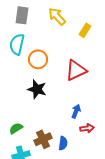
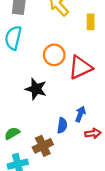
yellow rectangle: (85, 30) -> (91, 22), turned -32
orange circle: (38, 59) -> (54, 55), moved
blue semicircle: (63, 143) -> (62, 125), moved

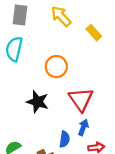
yellow rectangle: (91, 22) -> (94, 33), turned -42
red triangle: (80, 67) -> (81, 99), moved, turned -40

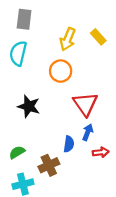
yellow arrow: (61, 16) -> (68, 39), moved, turned -115
black star: (38, 102) -> (29, 106), moved

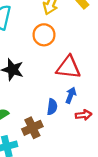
red triangle: (85, 104) -> (68, 67), turned -48

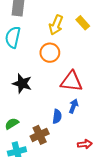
red arrow: (83, 115) -> (85, 144), moved

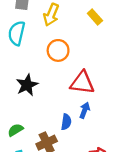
yellow arrow: (56, 25) -> (51, 15), moved
black star: (22, 84) -> (27, 85), turned 30

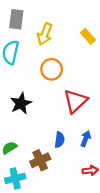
red triangle: (82, 83) -> (75, 101), turned -50
blue arrow: (85, 110) -> (86, 139), moved

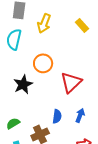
orange circle: (52, 69) -> (43, 63), moved

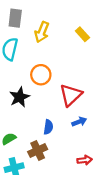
blue arrow: (80, 115) -> (79, 122), moved, turned 48
blue semicircle: (57, 116) -> (48, 127), moved

